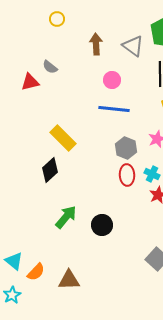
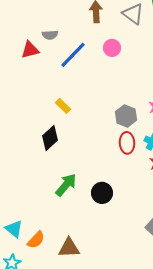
gray semicircle: (50, 67) -> (50, 35), turned -42
blue line: (114, 109) -> (73, 55), moved, turned -52
yellow rectangle: (63, 138) -> (63, 106), size x0.6

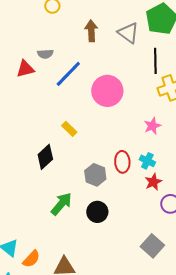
pink circle: (112, 48) -> (107, 91), moved, size x1.8
yellow rectangle: (63, 106) -> (69, 129), moved
gray hexagon: (126, 116) -> (95, 175), moved

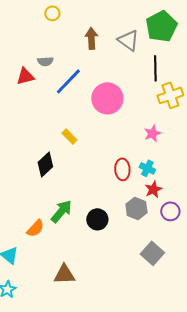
gray hexagon: (95, 175) -> (136, 208), moved
orange semicircle: (31, 259) -> (35, 228), moved

